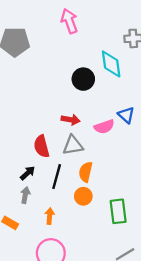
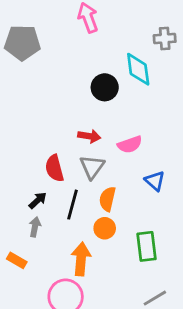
blue triangle: (126, 115) -> (155, 181), moved
gray triangle: (73, 145) -> (92, 167), turned -45
orange arrow: (50, 216) -> (81, 259), moved, size x1.6

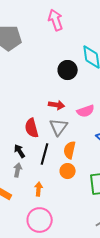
black arrow: (38, 200) -> (20, 151), turned -80
orange arrow: (81, 259) -> (39, 189), moved, size x0.6

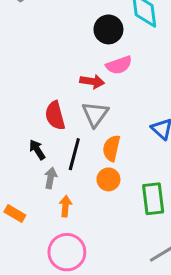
pink semicircle: (86, 111) -> (119, 65), moved
gray arrow: (18, 170) -> (51, 178), moved

